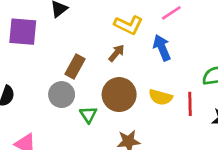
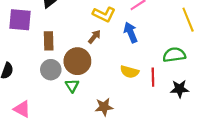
brown rectangle: (75, 66) -> (49, 41), moved, turned -30
brown circle: (119, 95) -> (77, 61), moved

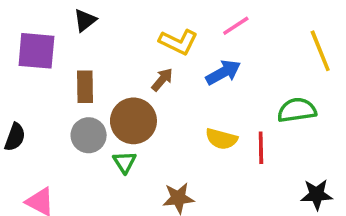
blue arrow: (131, 32) -> (223, 72), turned 84
black star: (180, 89) -> (317, 195), moved

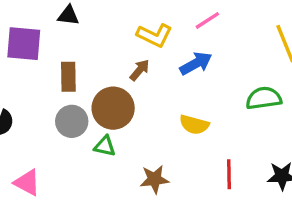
black triangle: (85, 20) -> (68, 15), turned 45
red line: (261, 148) -> (229, 174), moved
green triangle: (124, 162) -> (105, 146), turned -45

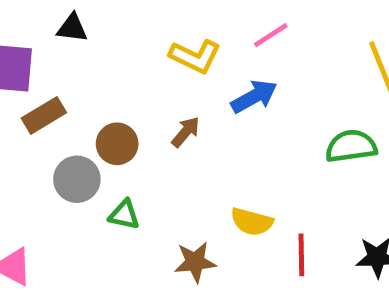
brown arrow: (140, 70) -> (186, 132), moved
brown rectangle: (68, 77) -> (44, 115), moved, turned 60
brown circle: (113, 108) -> (117, 144), moved, size x0.7
yellow semicircle: (194, 125) -> (252, 222), moved

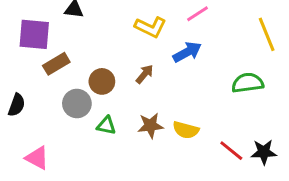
red line: (301, 255) -> (231, 151), moved, turned -50
brown star: (195, 262) -> (150, 126), moved

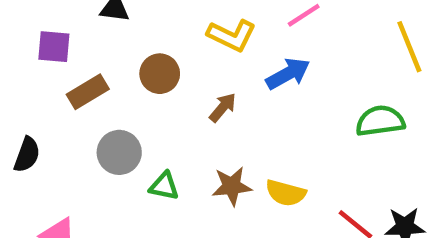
purple square: (34, 34) -> (54, 47), size x0.7
brown circle: (102, 81) -> (160, 74), moved

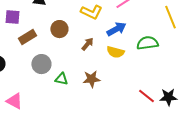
green semicircle: (380, 121) -> (147, 43), moved
yellow semicircle: (286, 193) -> (115, 52), moved

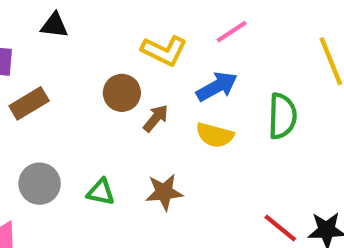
brown circle: (59, 29) -> (122, 93), moved
green semicircle: (147, 43) -> (282, 116), turned 100
gray circle: (41, 64) -> (40, 184), moved

